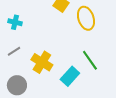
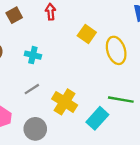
green line: (90, 60) -> (121, 100), turned -45

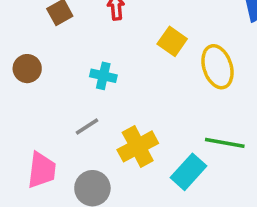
cyan cross: (33, 55) -> (103, 76), moved
yellow cross: (65, 102) -> (138, 146), turned 30

